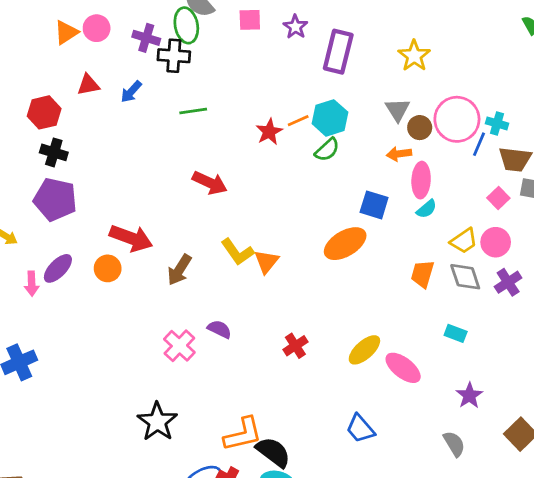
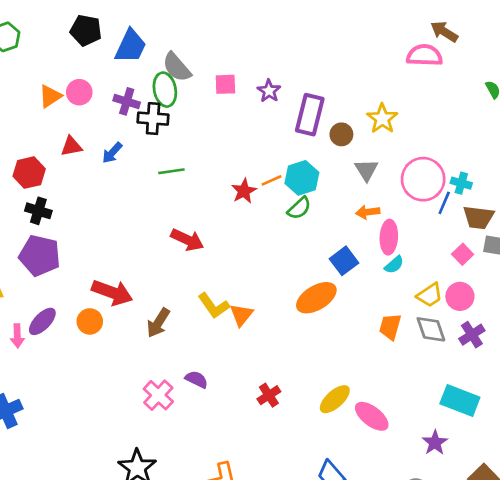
brown circle: (420, 128) -> (341, 134), moved
blue square: (374, 205) -> (344, 261), turned 36
cyan rectangle: (456, 333) -> (460, 400), moved, size x1.8

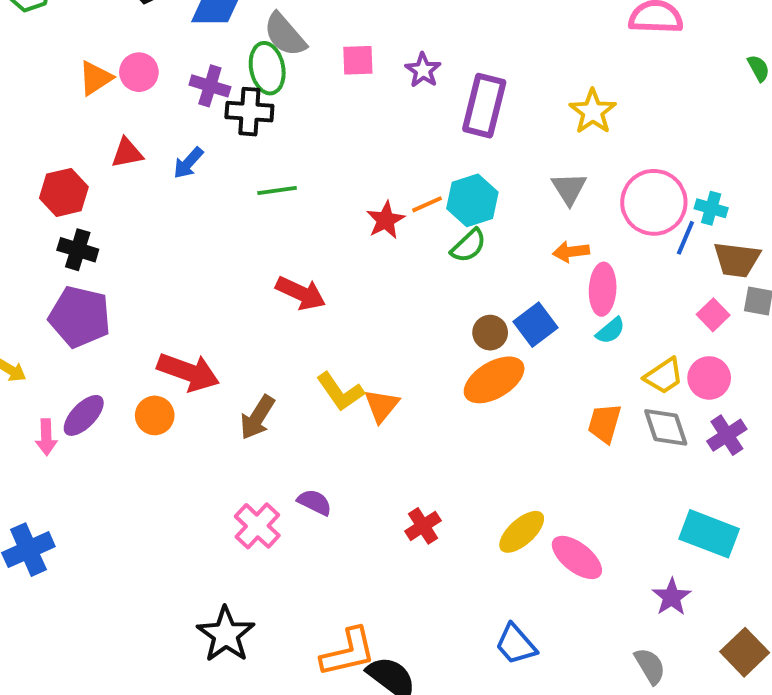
brown circle: (341, 134) -> (490, 333), moved

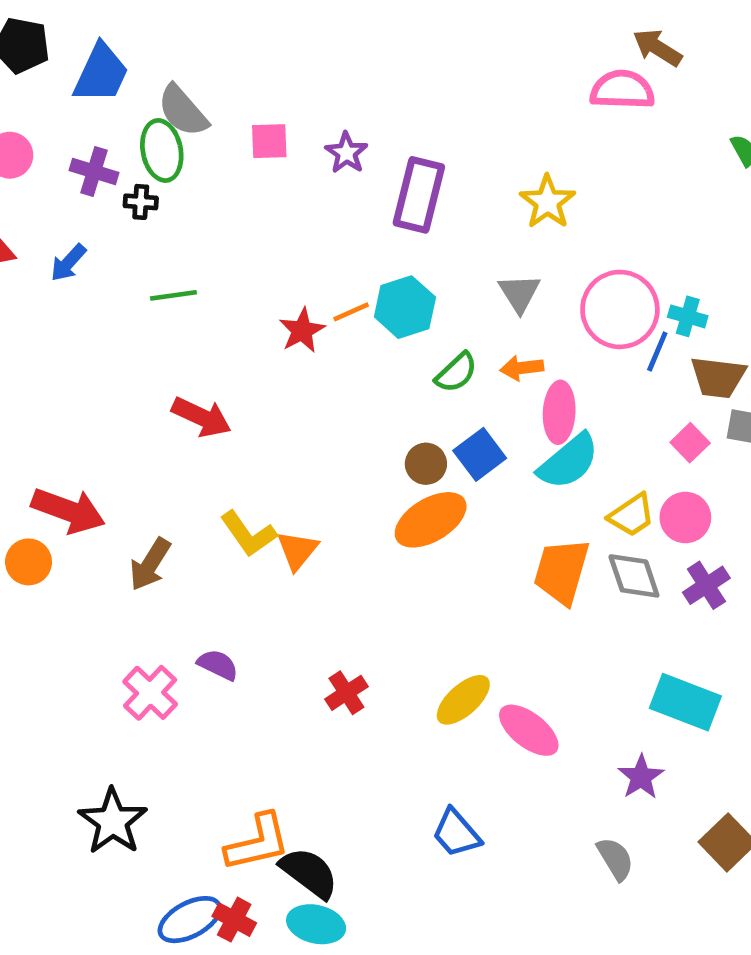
black cross: (249, 112) -> (141, 202), size x0.6
green semicircle: (468, 246) -> (456, 373), moved
cyan semicircle: (610, 331) -> (569, 461), size x1.8
orange trapezoid: (605, 423) -> (562, 571), size x1.4

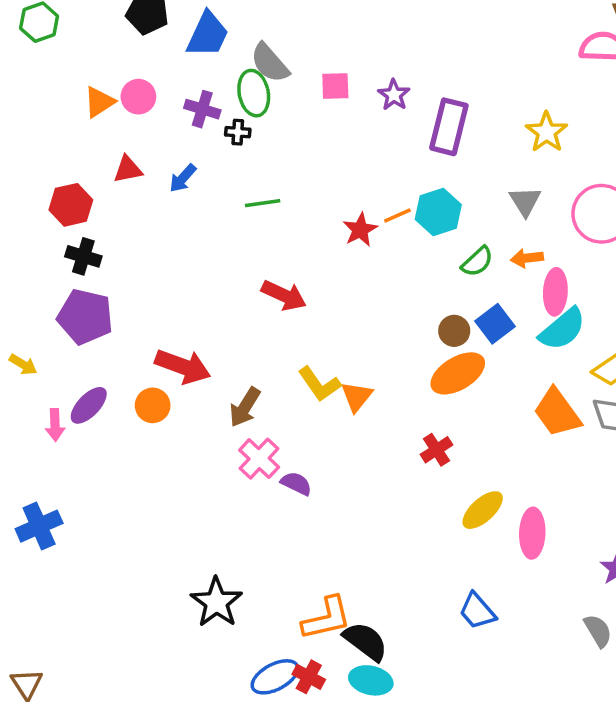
orange trapezoid: (562, 571) -> (557, 412), turned -52
pink cross: (150, 693) -> (259, 459), moved
red cross: (346, 693) -> (436, 450), moved
pink ellipse: (529, 730) -> (532, 533), turned 54

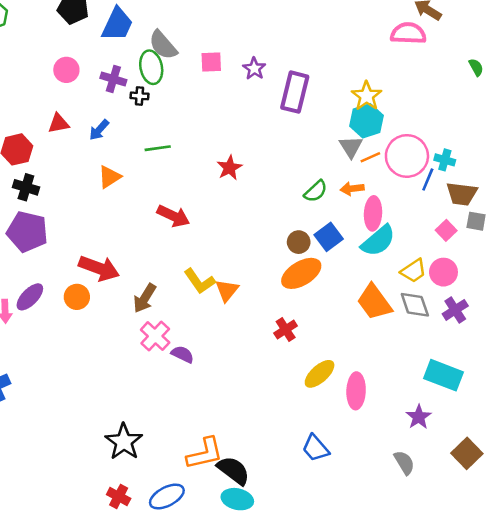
orange triangle: (99, 102) -> (109, 177), moved
cyan hexagon: (438, 212) -> (366, 121), moved
orange line: (397, 216) -> (370, 157), moved
red cross: (309, 677) -> (119, 497), moved

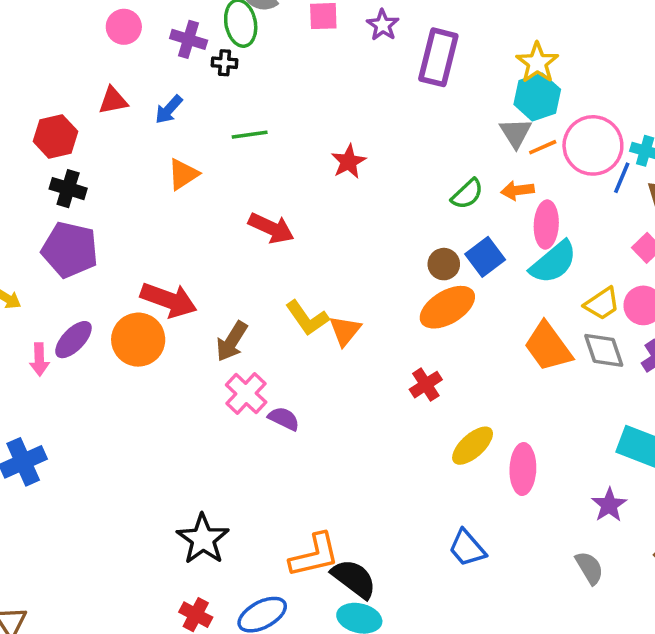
orange circle: (77, 297) -> (138, 340), size x1.5

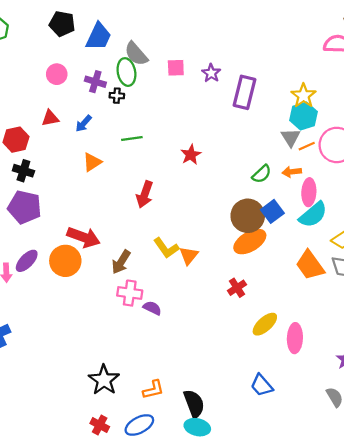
red arrow: (271, 228) -> (145, 194), turned 84
brown circle: (444, 264) -> (248, 216), size x1.8
pink cross: (246, 394) -> (130, 293), turned -35
orange L-shape: (314, 555) -> (153, 390), moved, size x0.7
black semicircle: (354, 579) -> (194, 404), turned 32

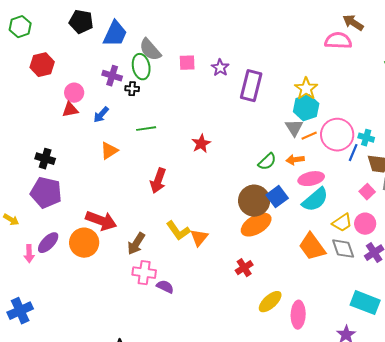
pink circle: (57, 74) -> (74, 93), moved
red hexagon: (16, 140) -> (42, 65), moved
pink ellipse: (309, 192) -> (311, 179), turned 75

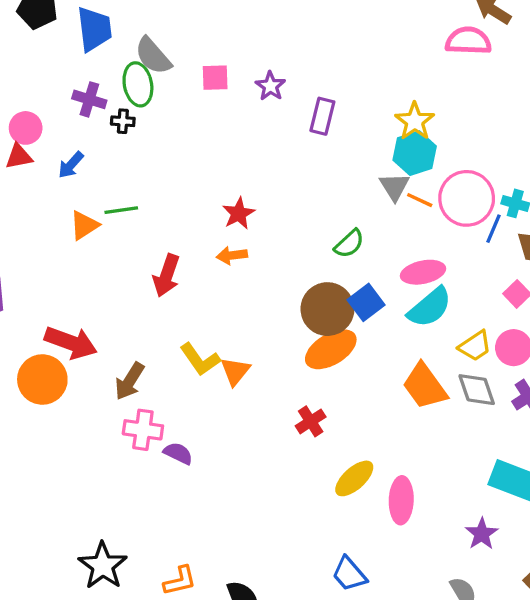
blue trapezoid: (115, 34) -> (94, 29), turned -32
purple rectangle: (251, 86) -> (322, 116), size x0.7
green line: (146, 129) -> (121, 210), moved
orange line: (309, 136) -> (420, 200), turned 49
orange arrow: (295, 160) -> (232, 255), moved

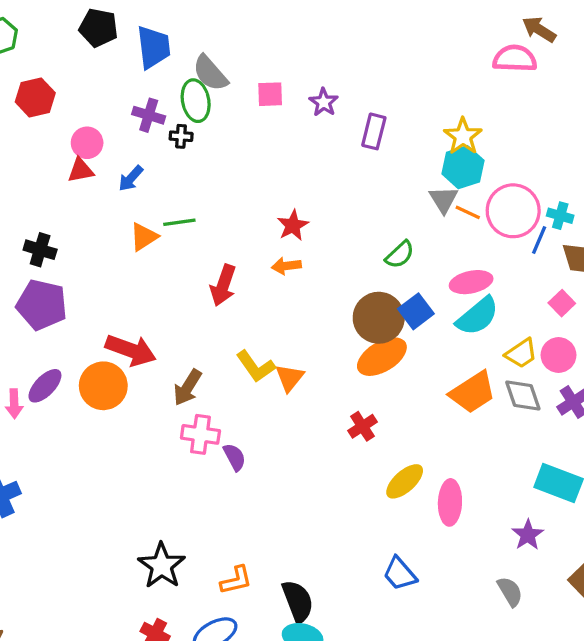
orange trapezoid: (425, 386) -> (473, 392), turned -87
purple semicircle: (178, 453) -> (235, 457), turned 36

